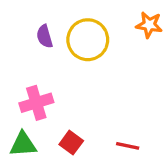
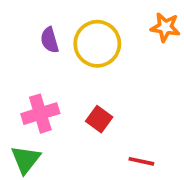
red square: (71, 143) -> (99, 119), moved
green triangle: (23, 144) -> (26, 159), turned -48

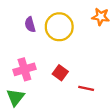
red line: (141, 161) -> (86, 88), moved

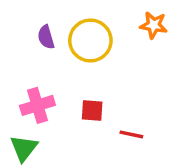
red square: (60, 73) -> (92, 111), turned -32

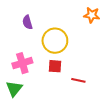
yellow circle: (90, 40) -> (55, 41), moved

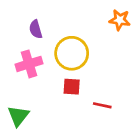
pink cross: (22, 63) -> (29, 64), moved

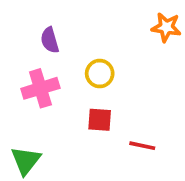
yellow circle: (72, 53) -> (100, 74), size x0.6

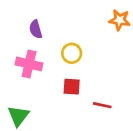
pink cross: (40, 88) -> (29, 64), turned 30

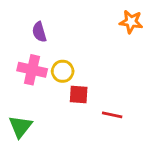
yellow circle: (72, 53) -> (63, 71), moved

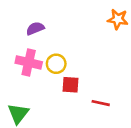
purple semicircle: (39, 32) -> (35, 28), turned 84

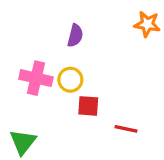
purple semicircle: (35, 28) -> (75, 36), moved, turned 126

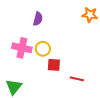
purple semicircle: (75, 36) -> (38, 19), moved

